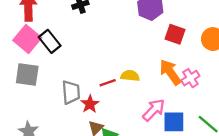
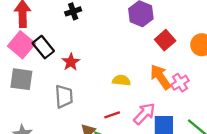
red square: (175, 34) -> (165, 40), turned 30
red line: (108, 83) -> (112, 115), moved
red star: (90, 104) -> (71, 62), moved

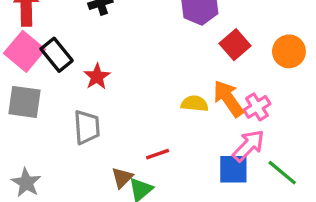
yellow semicircle: (121, 80) -> (195, 104), moved
pink arrow: (144, 114) -> (249, 146), moved

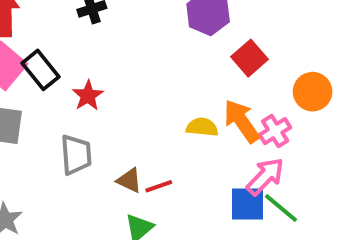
orange circle: (289, 51) -> (313, 92), moved
green line: (282, 173) -> (281, 208), moved
brown triangle: (122, 178) -> (129, 180), moved, turned -50

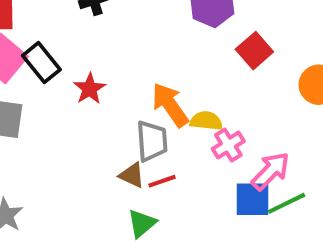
orange arrow: (242, 121) -> (170, 105), moved
pink cross: (275, 131) -> (228, 145), moved
gray trapezoid: (76, 155) -> (152, 141), moved
green line: (281, 208) -> (287, 203), turned -66

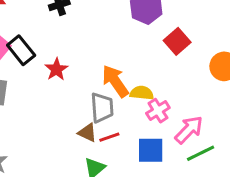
blue square: (252, 199) -> (151, 150), moved

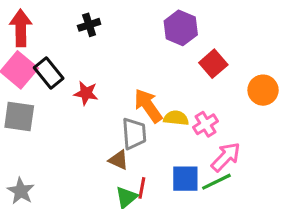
red star: (56, 69) -> (86, 93), turned -30
pink cross: (158, 111) -> (206, 124), moved
red line: (109, 137) -> (142, 188), moved, turned -60
green line: (201, 153) -> (216, 182), moved

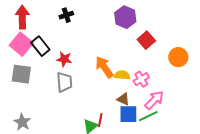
gray trapezoid: (134, 134) -> (64, 82), moved
brown triangle: (119, 160) -> (123, 99), moved

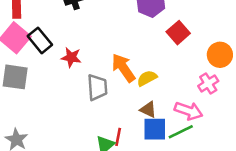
yellow semicircle: (122, 75) -> (147, 78), turned -35
pink cross: (141, 79) -> (208, 83), moved
gray trapezoid: (64, 82) -> (97, 87), moved
pink arrow: (154, 100) -> (189, 111), turned 65

